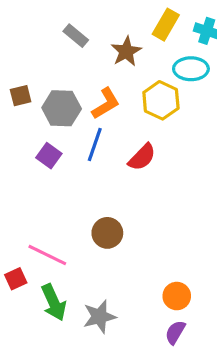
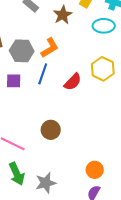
yellow hexagon: (161, 100) -> (103, 69), moved
purple square: (49, 156) -> (14, 81), turned -35

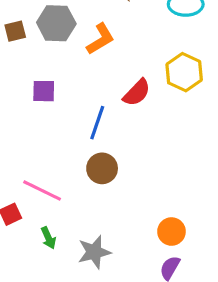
gray hexagon: (22, 51) -> (56, 23), moved
blue line: (43, 74) -> (97, 123), moved
green arrow: (17, 174) -> (48, 238), size x0.6

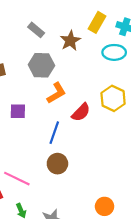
gray hexagon: (56, 23) -> (41, 65), moved
orange L-shape: (100, 39) -> (56, 93), moved

